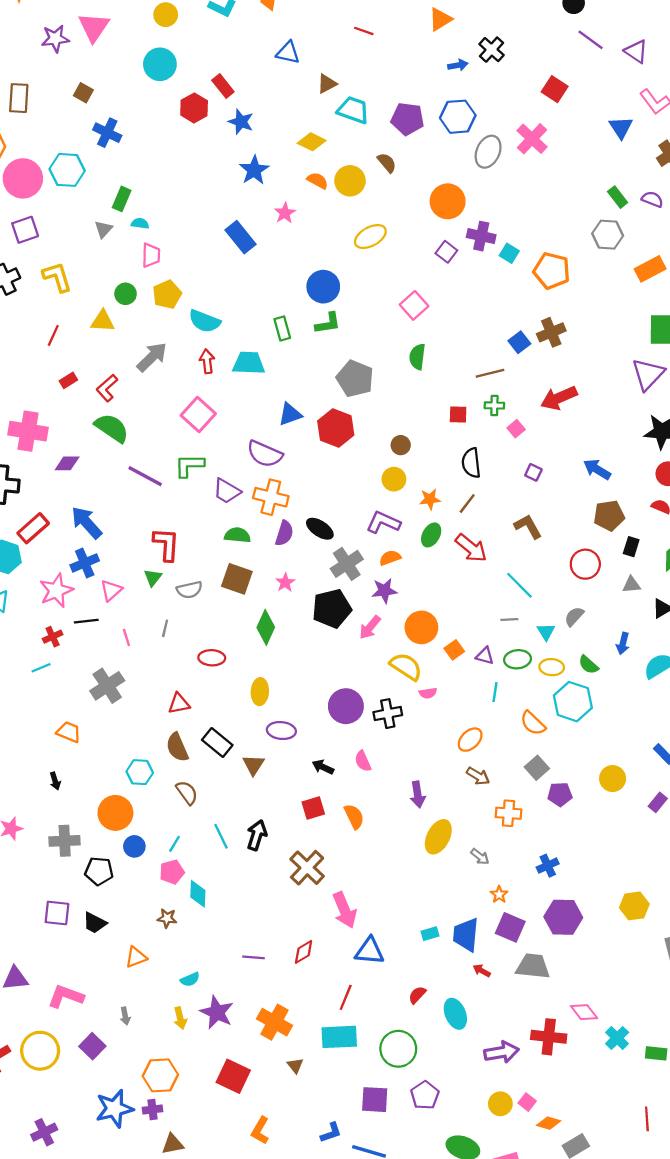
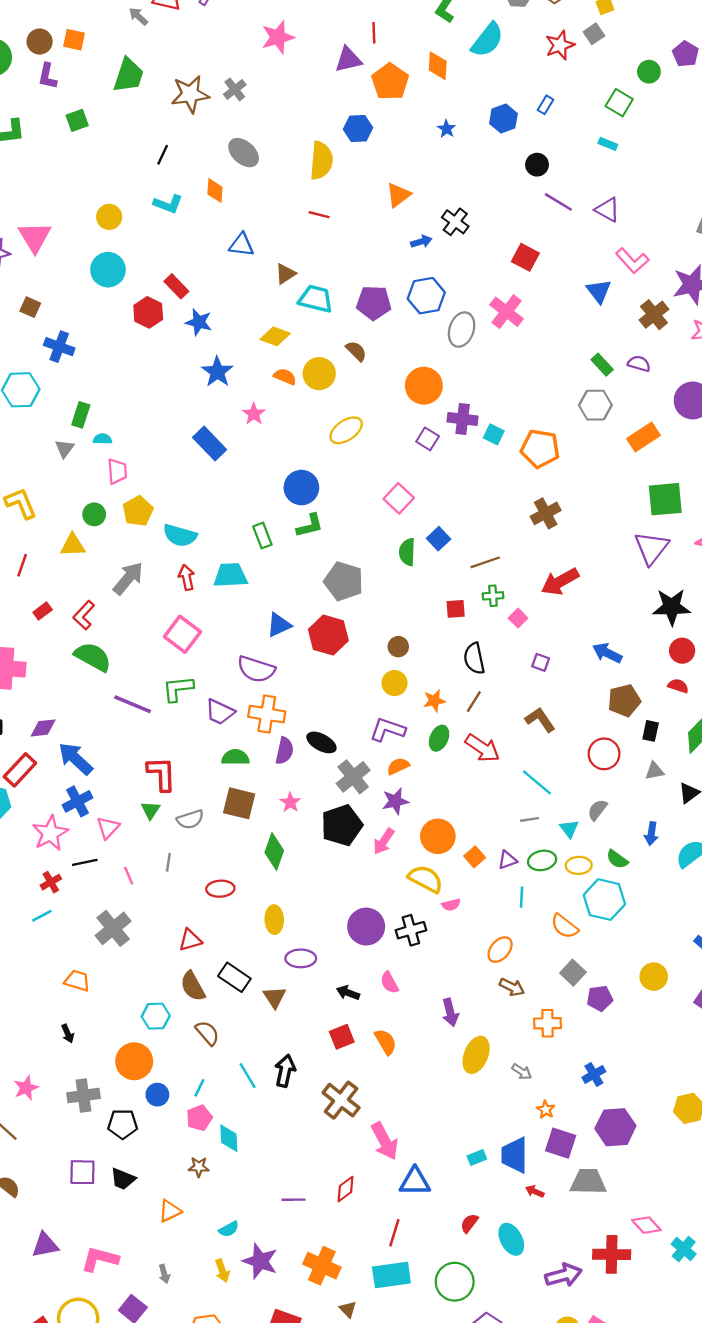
blue square: (519, 342) -> (439, 539), moved
purple diamond: (67, 463) -> (43, 728), moved
purple triangle: (485, 656) -> (507, 860), turned -30

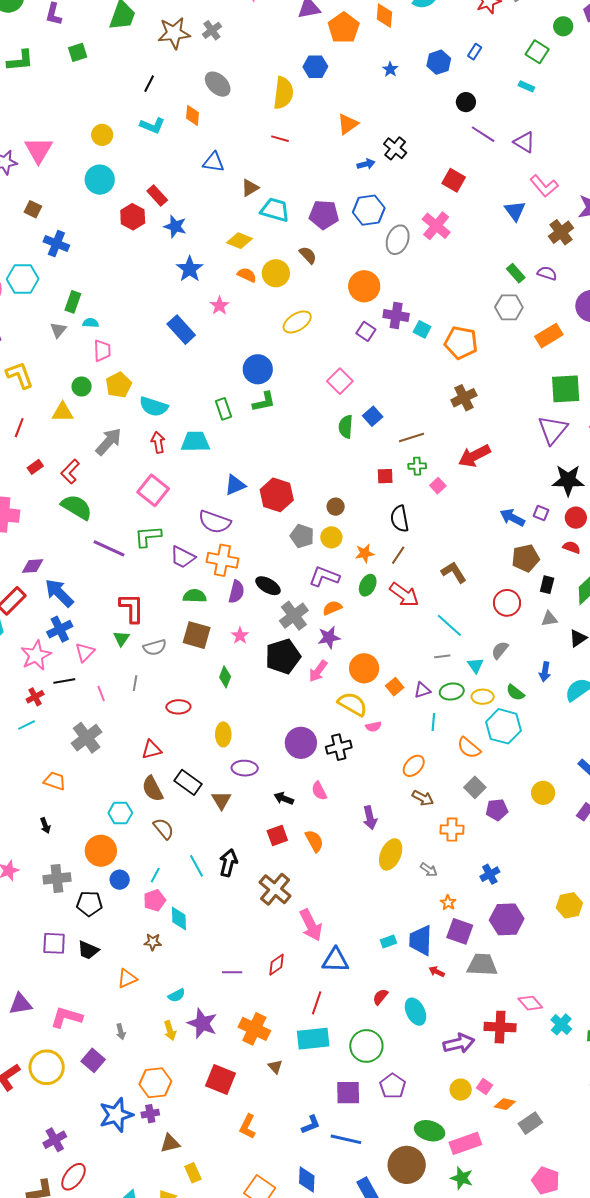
gray pentagon: (344, 581) -> (302, 536), moved, size x0.7
purple square: (541, 662) -> (541, 513), moved
green diamond: (274, 851) -> (225, 677), size x0.7

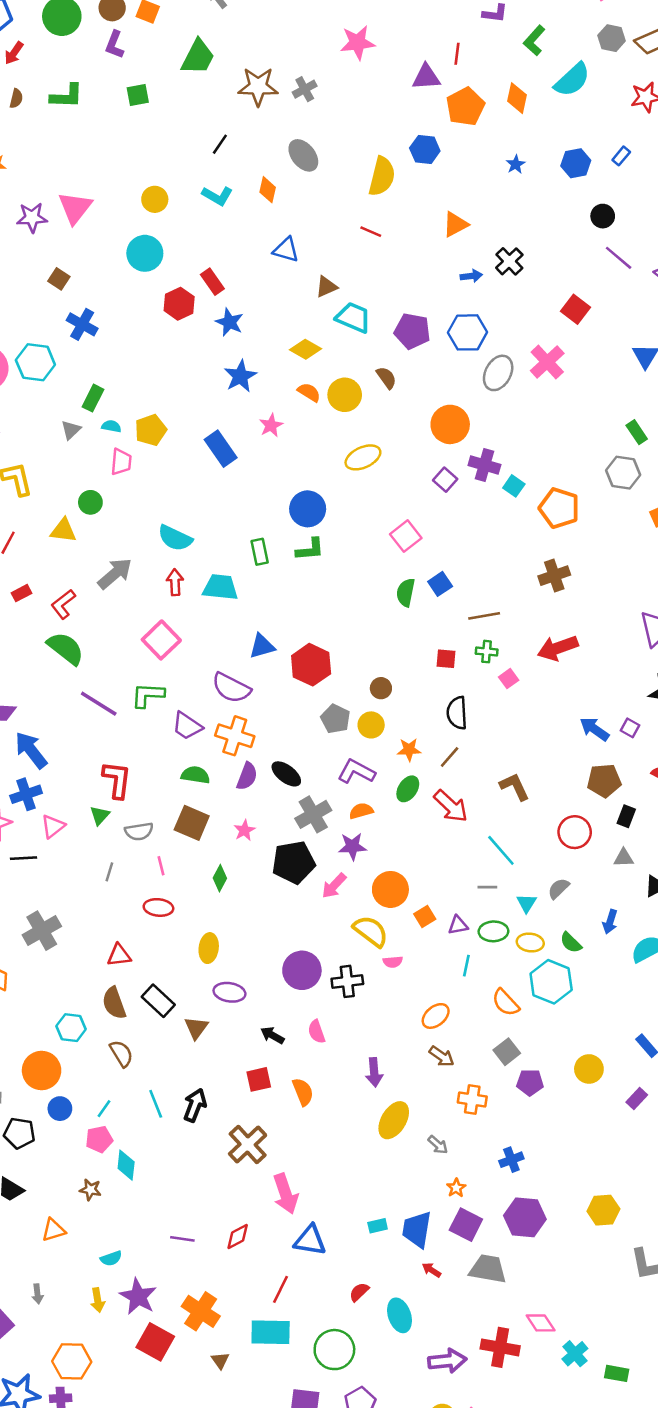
yellow pentagon: (119, 385) -> (151, 430), moved
pink line: (101, 693) -> (161, 866), moved
red square: (220, 1080) -> (155, 1342), moved

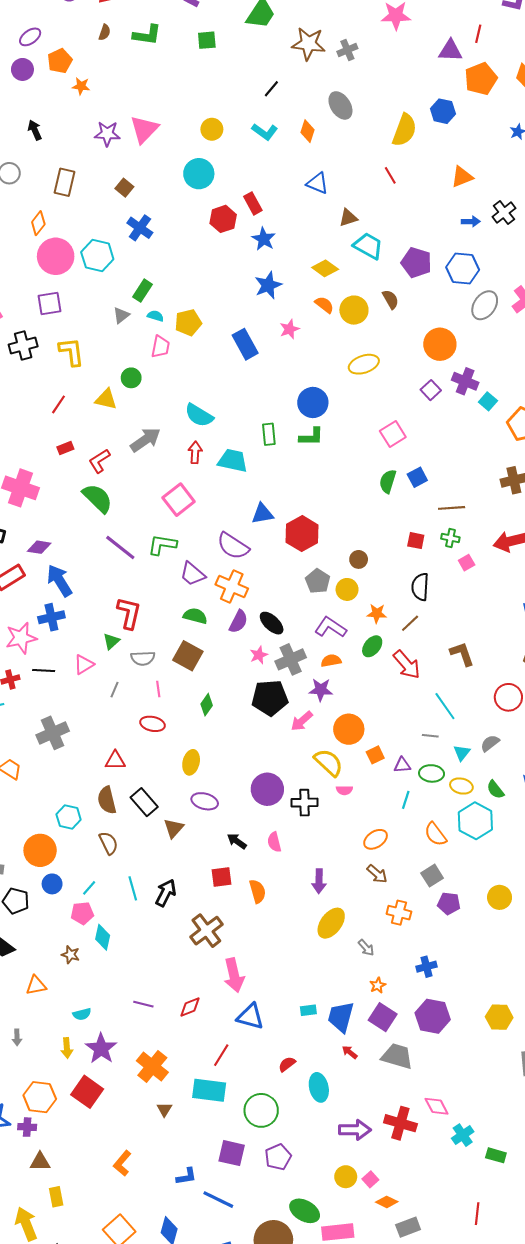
red line: (371, 232) -> (390, 175), turned 30
pink triangle: (53, 826) -> (84, 664), moved
pink star: (244, 830) -> (259, 655), moved
red square: (155, 1342) -> (87, 1092), moved

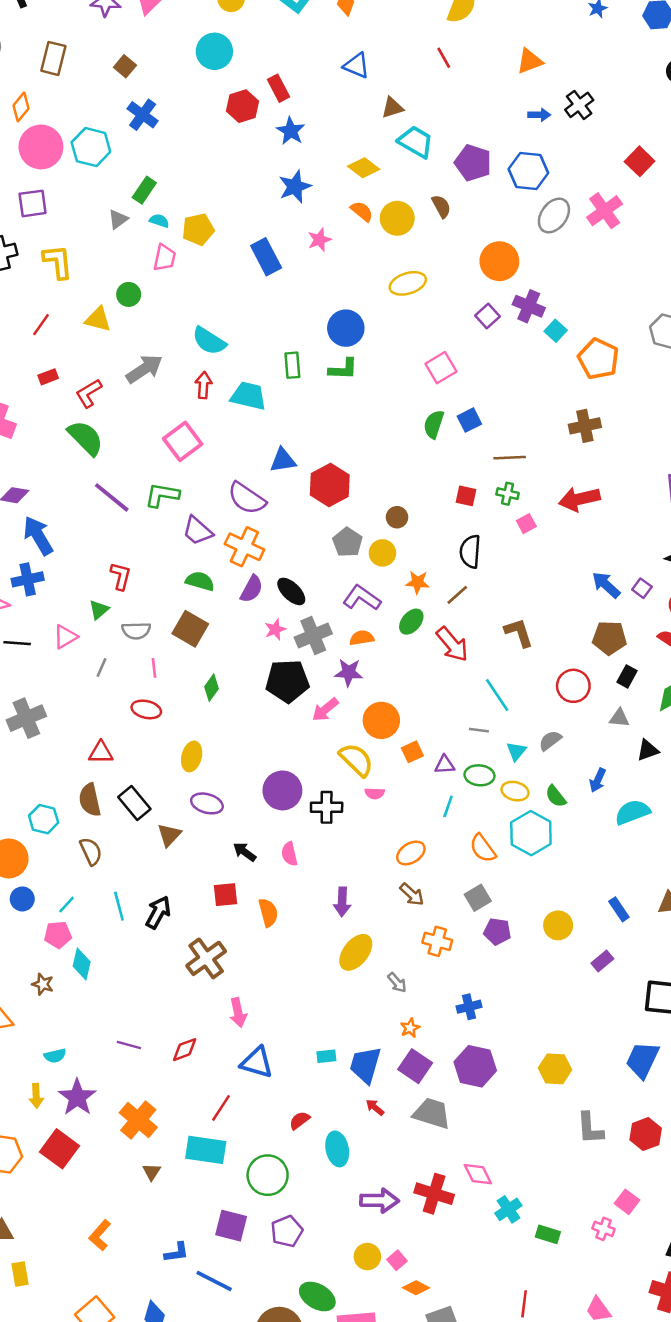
red L-shape: (129, 613) -> (121, 576), size x0.7
pink arrow: (234, 975) -> (238, 1013), size x0.7

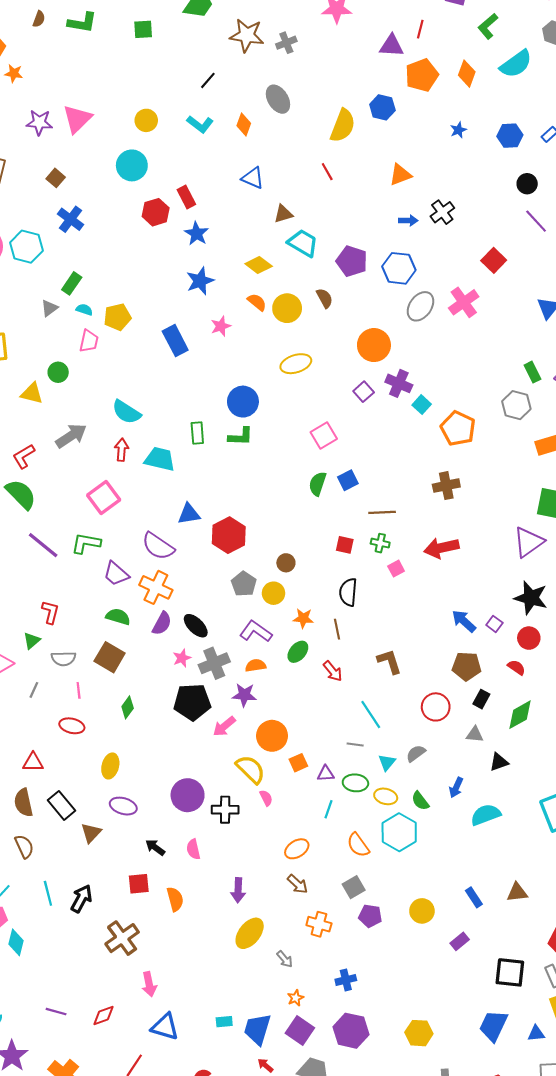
brown line: (457, 595) -> (337, 629), turned -60
red arrow: (452, 644) -> (333, 671), size x0.7
pink semicircle: (375, 793) -> (266, 798), turned -119

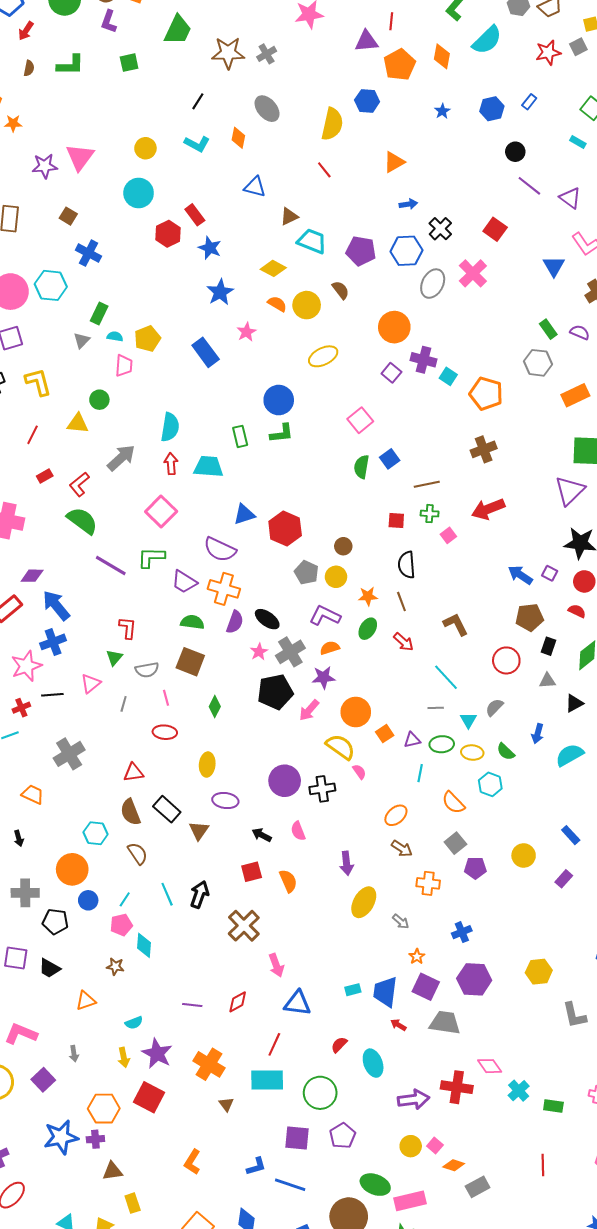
black cross: (442, 212) -> (440, 229), moved
cyan semicircle: (126, 412) -> (170, 427), turned -104
cyan hexagon: (399, 832) -> (490, 784), size x0.7

